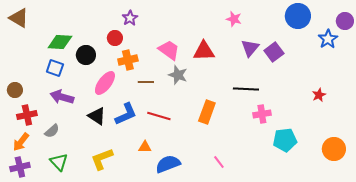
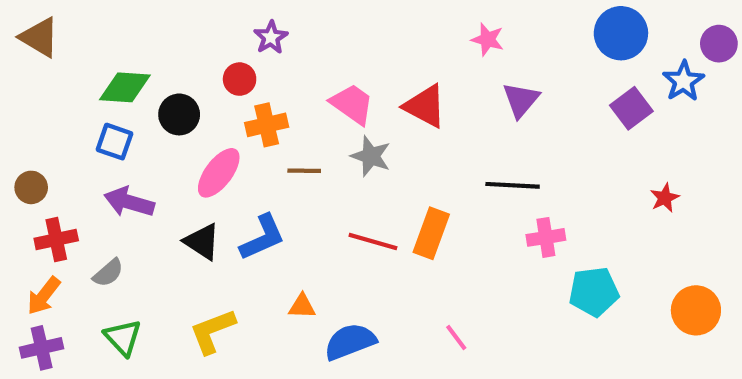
red triangle: (204, 51) -> (425, 106), turned 30
purple square: (274, 52) -> (631, 108), moved
red line: (159, 116) -> (373, 242), moved

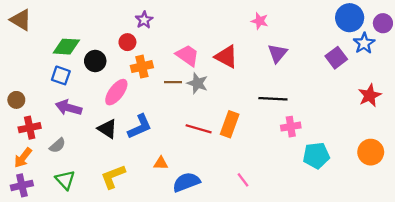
blue circle: (621, 33) -> (350, 18), moved
brown line: (304, 171) -> (173, 82), moved
red star: (665, 198) -> (370, 95), moved, size x1.5
orange circle: (696, 310) -> (371, 152), moved

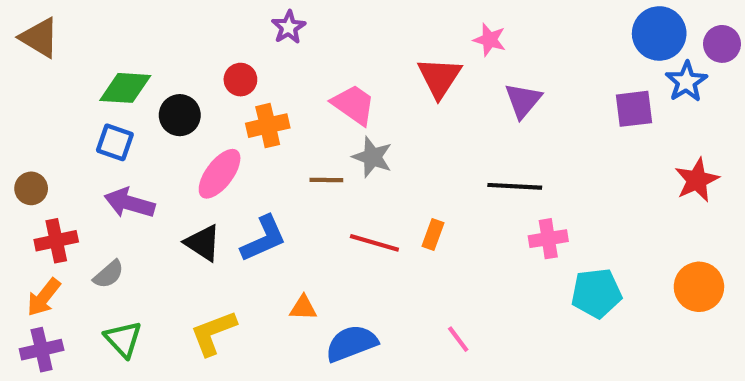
purple star: (144, 20) -> (289, 27), moved
red triangle: (226, 57) -> (439, 77), moved, turned 35
purple square: (336, 58) -> (634, 109), turned 30
brown line: (173, 82) -> (326, 180), moved
orange rectangle: (230, 124) -> (433, 234), size x0.6

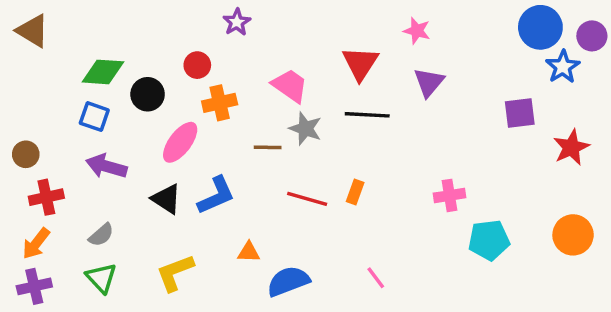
pink star: (490, 40) -> (417, 31), moved
purple square: (634, 109) -> (520, 113), moved
black line: (515, 186) -> (367, 115), moved
gray semicircle: (109, 274) -> (101, 235), moved

